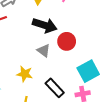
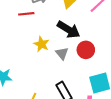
yellow star: (25, 74) -> (41, 44), moved

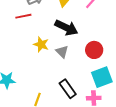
red circle: (86, 50) -> (94, 50), moved

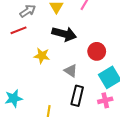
gray triangle: (62, 52) -> (71, 71), moved
black rectangle: (68, 89) -> (77, 96), turned 60

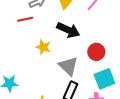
gray triangle: (71, 71) -> (68, 66), size x1.5

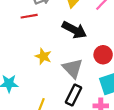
yellow star: (43, 47) -> (43, 56), moved

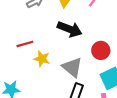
red line: (29, 16) -> (25, 44), moved

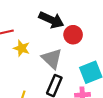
red circle: (101, 50) -> (73, 35), moved

